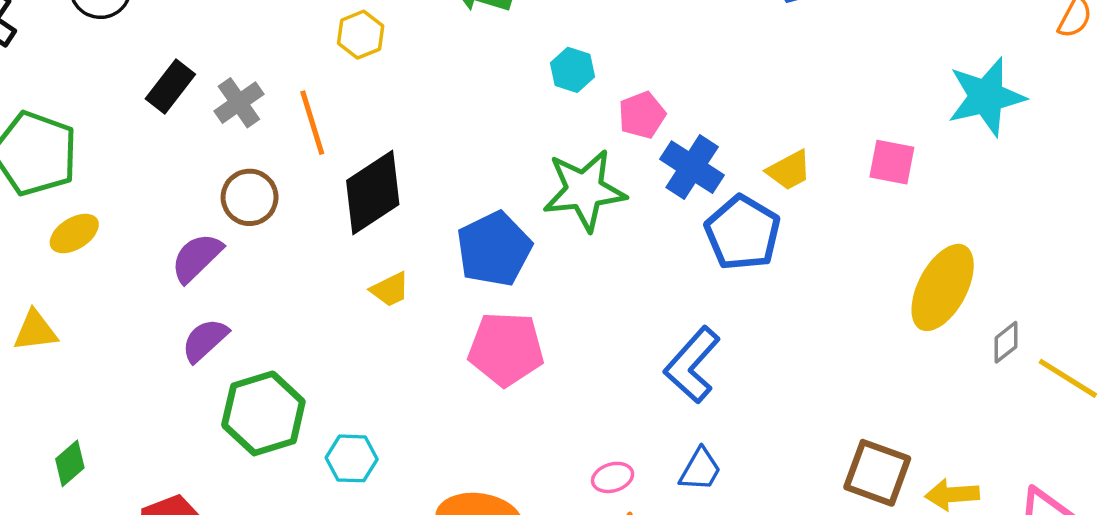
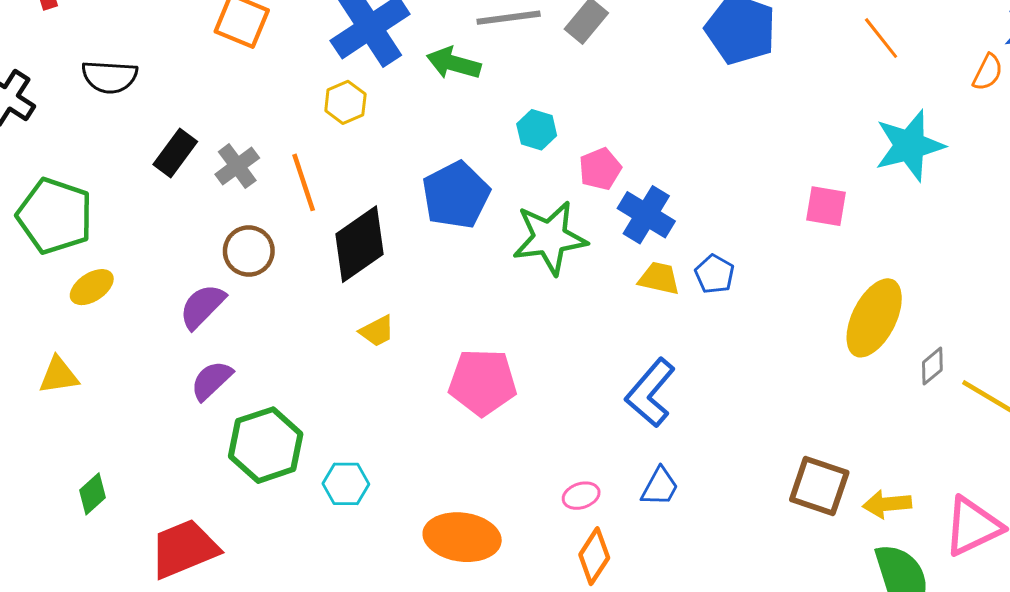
yellow trapezoid: (789, 170) -> (659, 278), moved, turned -138
blue pentagon: (743, 233) -> (715, 274), moved, size x0.6
blue pentagon: (494, 249) -> (456, 195), moved

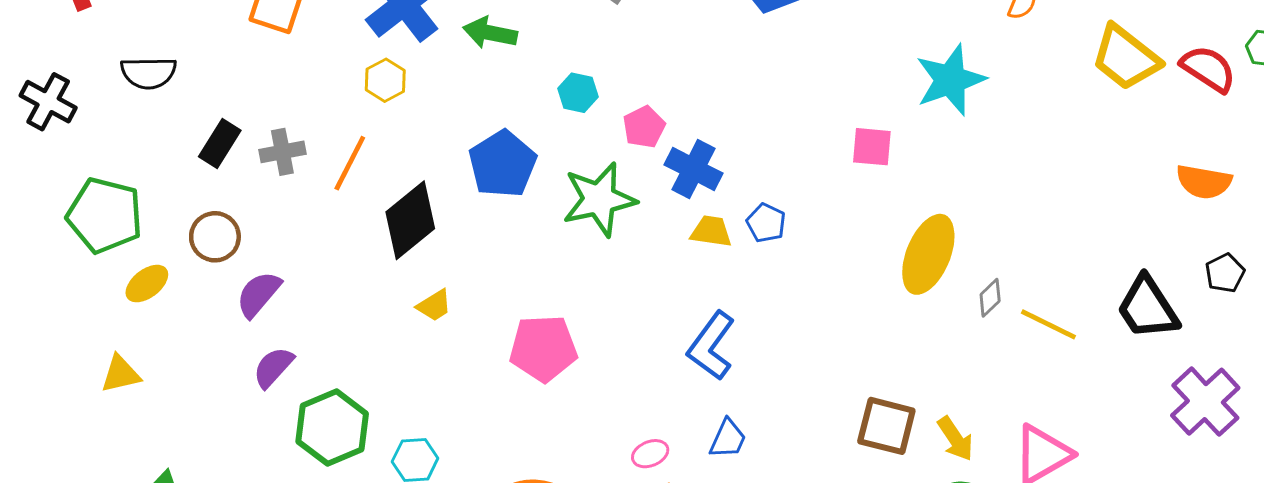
gray cross: (237, 166) -> (282, 152), turned 30
orange line: (304, 182) -> (350, 163), turned 50
brown circle: (249, 251) -> (215, 237), moved
yellow arrow: (887, 504) -> (955, 439), turned -114

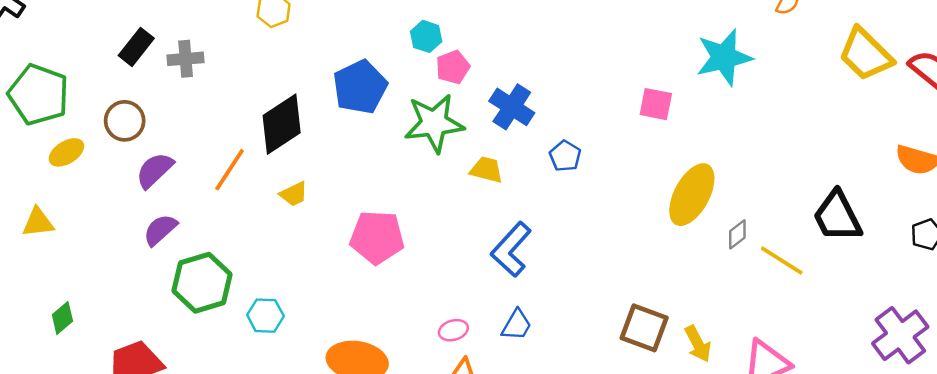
pink pentagon: (644, 127) -> (453, 67), moved
orange line: (350, 163) -> (230, 170), moved
yellow trapezoid: (711, 231) -> (486, 170), moved
black trapezoid: (1147, 308) -> (837, 216), moved

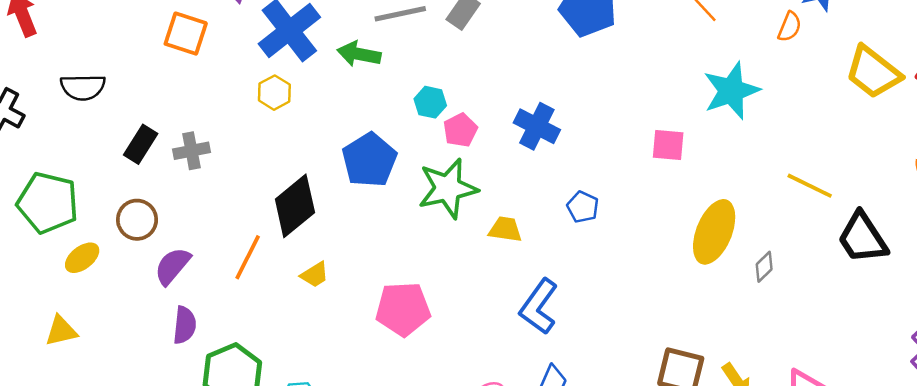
blue cross: (512, 107) -> (537, 126), moved
purple semicircle: (160, 230) -> (185, 325), turned 144
yellow line: (782, 261) -> (810, 186), moved

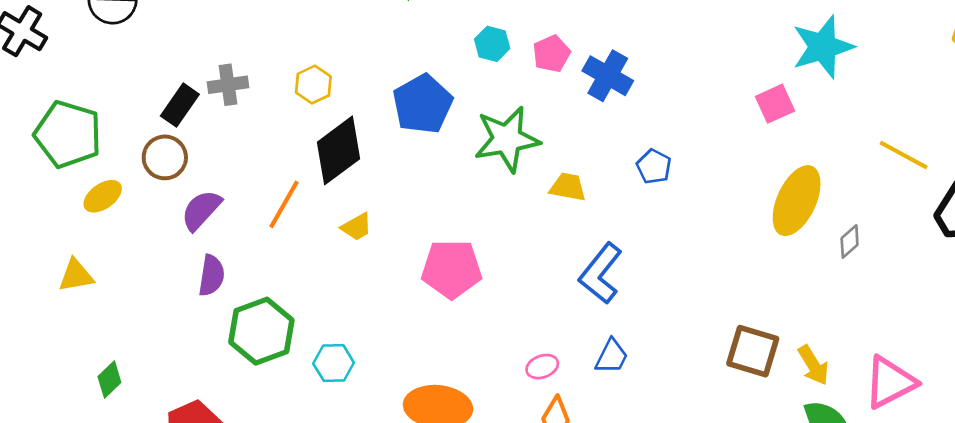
yellow hexagon: (274, 93) -> (313, 85), moved
pink pentagon: (460, 130) -> (551, 54), moved
black rectangle: (141, 144) -> (180, 105), moved
pink square: (668, 145) -> (775, 104), moved, turned -32

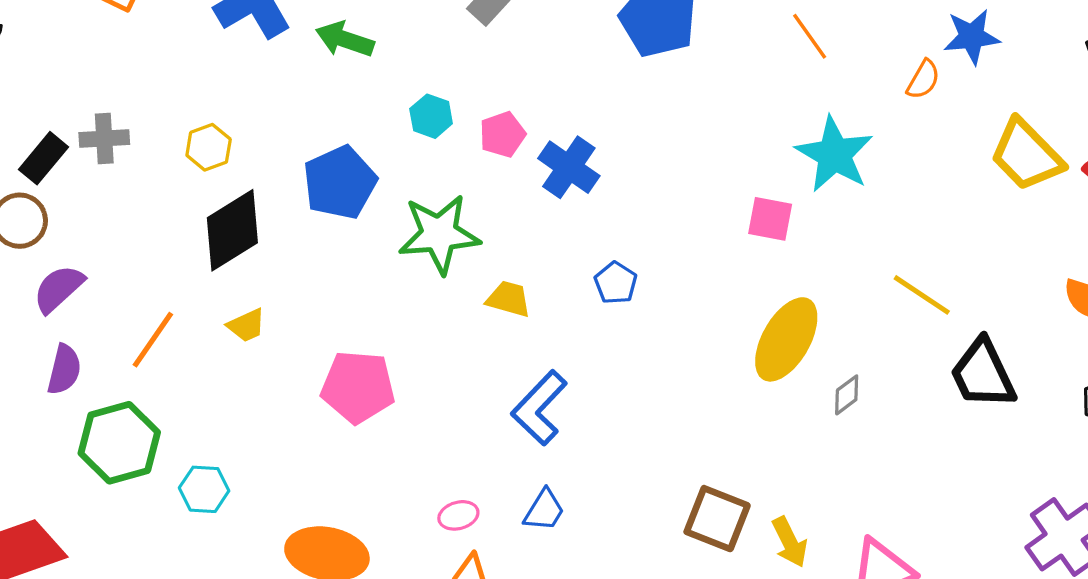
cyan star: (823, 47) -> (834, 154), turned -30
pink square: (775, 104) -> (770, 219), turned 30
orange line: (284, 204) -> (153, 340), moved

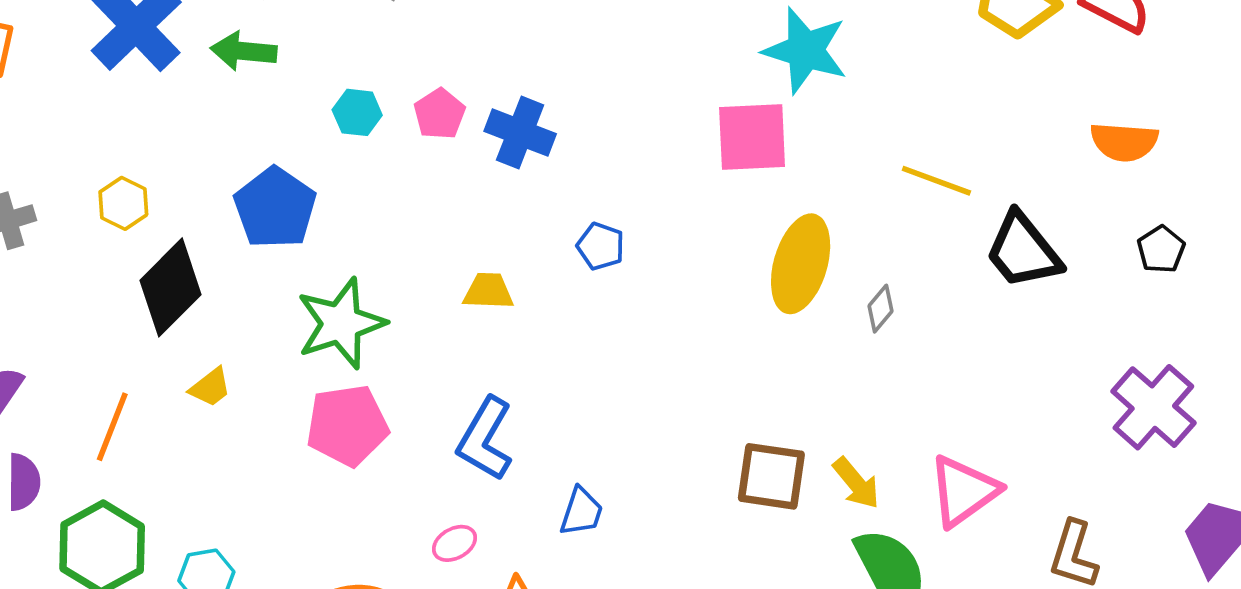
pink square: (770, 219) -> (752, 137), size x1.5
green star: (439, 234) -> (341, 323), moved
blue L-shape: (539, 408) -> (485, 439), moved
pink ellipse: (458, 515) -> (454, 543), moved

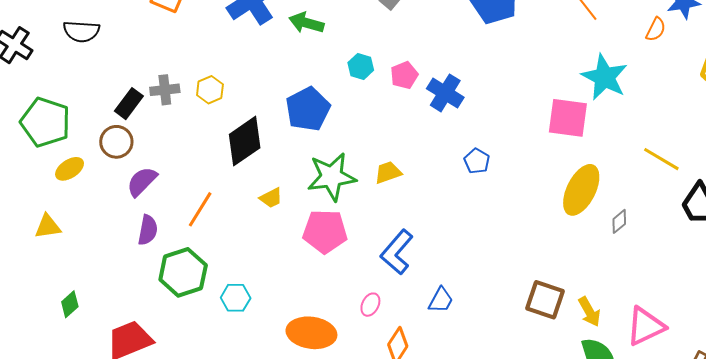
yellow hexagon: (123, 203) -> (210, 90), moved
yellow trapezoid: (488, 291) -> (388, 172), moved, turned -32
yellow trapezoid: (210, 387) -> (271, 198), moved
pink ellipse: (454, 543) -> (370, 305), turned -45

